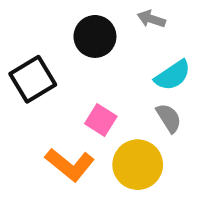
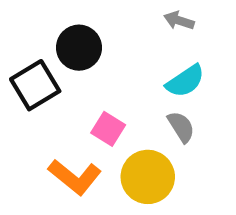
gray arrow: (151, 19) -> (179, 21), moved
black circle: (95, 36) -> (79, 48), moved

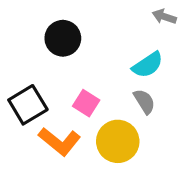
gray arrow: (179, 21) -> (164, 17), moved
black square: (35, 85) -> (28, 105), moved

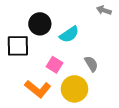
cyan semicircle: (148, 65) -> (69, 34), moved
black square: (28, 105) -> (18, 46), moved, turned 30

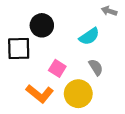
cyan semicircle: (69, 34) -> (89, 36), moved

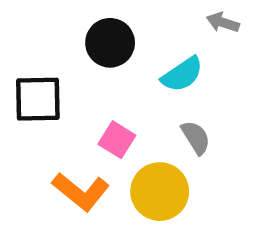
black circle: (42, 25) -> (110, 43), moved

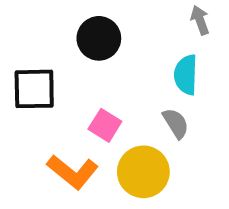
gray arrow: (223, 22) -> (200, 20), turned 52
cyan semicircle: (182, 74) -> (186, 75), moved, turned 126

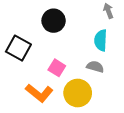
black square: (34, 89) -> (18, 48), turned 30
gray semicircle: (176, 123) -> (95, 67), turned -42

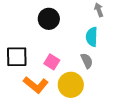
black square: (18, 48) -> (17, 57), moved, turned -30
gray semicircle: (95, 67) -> (87, 61), turned 49

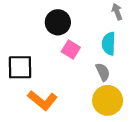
pink square: (52, 62) -> (71, 50), moved
yellow circle: (71, 85) -> (108, 100), moved

